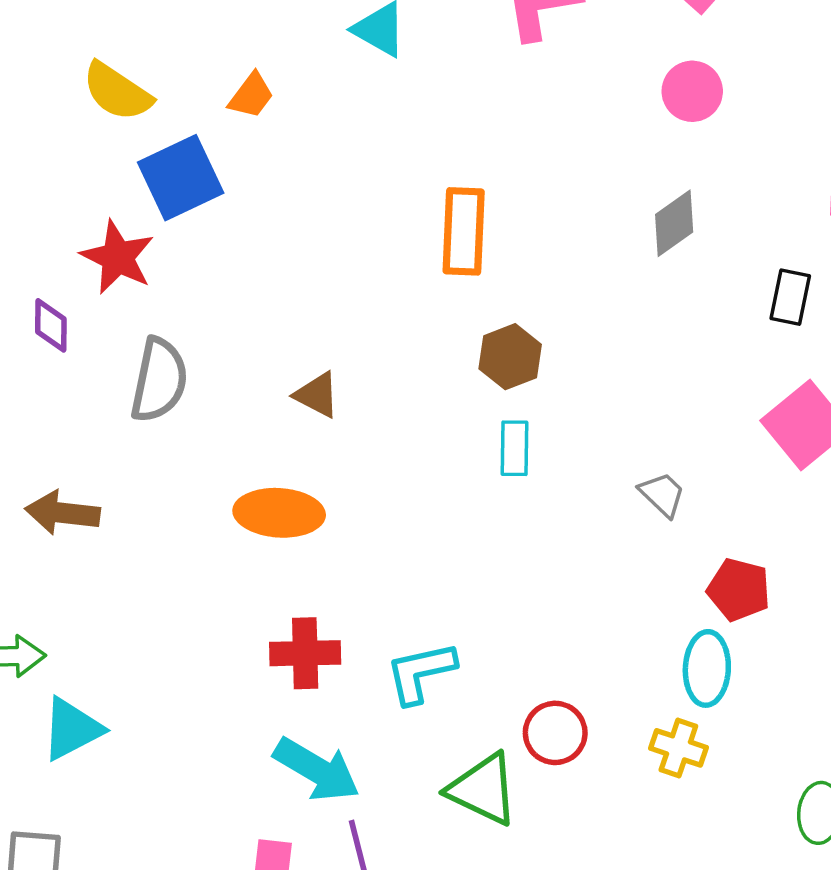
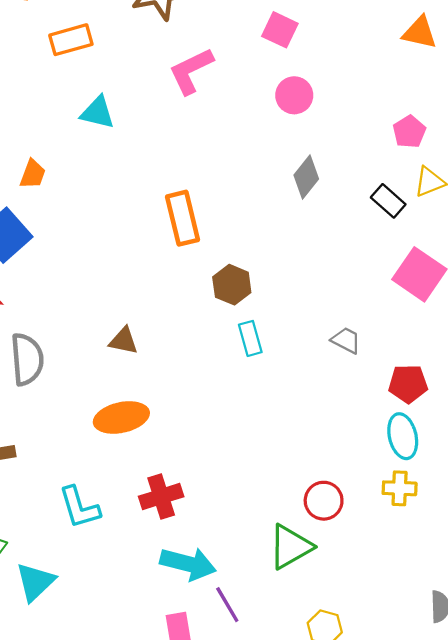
black rectangle: (790, 297) -> (388, 201), turned -44
cyan L-shape: (421, 673) -> (79, 507), moved, turned -78
green triangle: (483, 789) -> (290, 547), turned -39

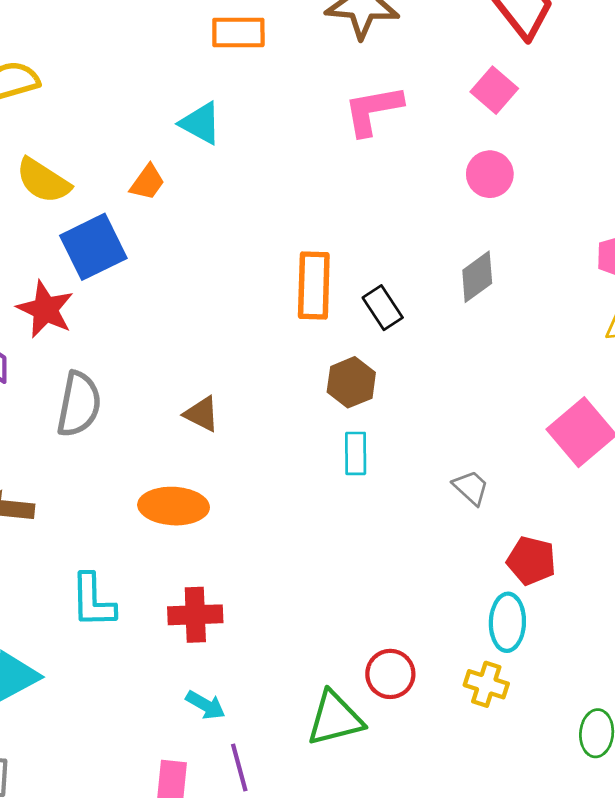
cyan triangle: (98, 113) -> (201, 123), moved
black rectangle: (388, 201) -> (383, 308), moved
cyan arrow: (188, 564) -> (206, 705), size x0.6

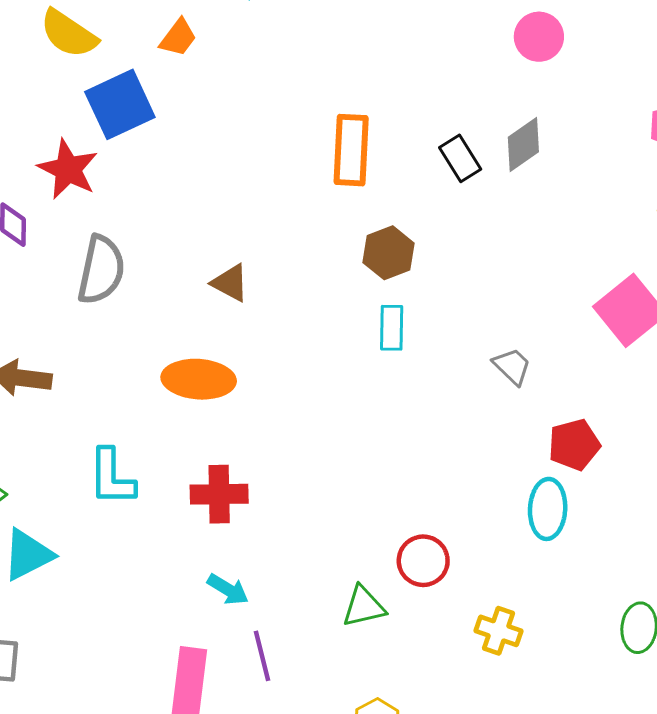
black rectangle: (383, 308) -> (460, 158), moved
red pentagon: (531, 561) -> (574, 445), turned -30
yellow cross: (486, 684) -> (498, 631), moved
green triangle: (335, 719) -> (364, 606), size x0.7

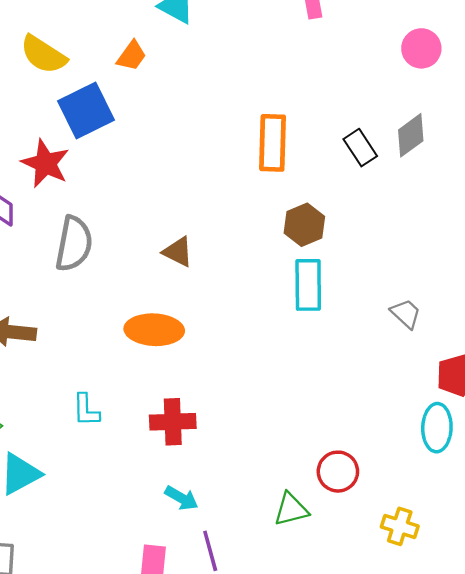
cyan rectangle: (392, 328) -> (308, 285), size x1.4
cyan L-shape: (112, 477) -> (86, 410), size x0.7

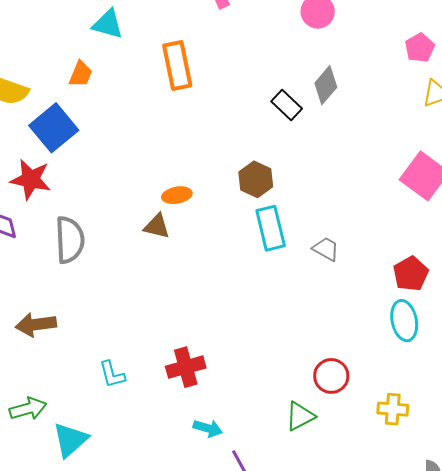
orange rectangle: (273, 143) -> (177, 66), moved
gray trapezoid: (406, 314) -> (326, 249), moved
orange ellipse: (154, 330) -> (177, 195), moved, size x0.6

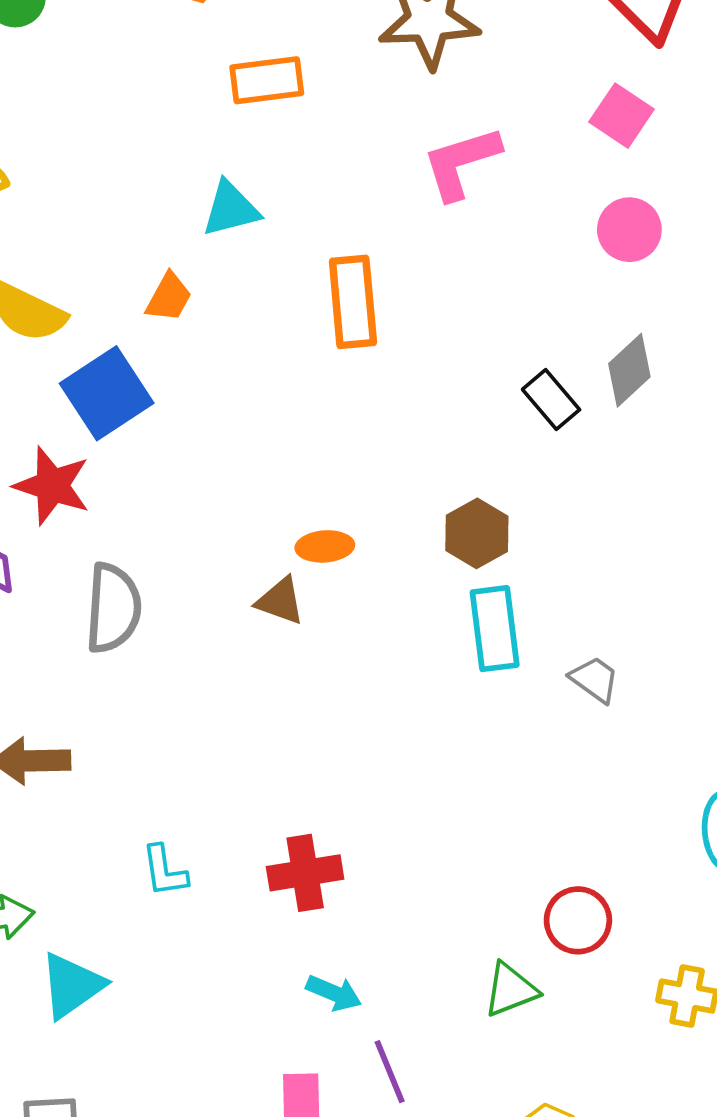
cyan triangle: (108, 24) -> (231, 209), turned -36

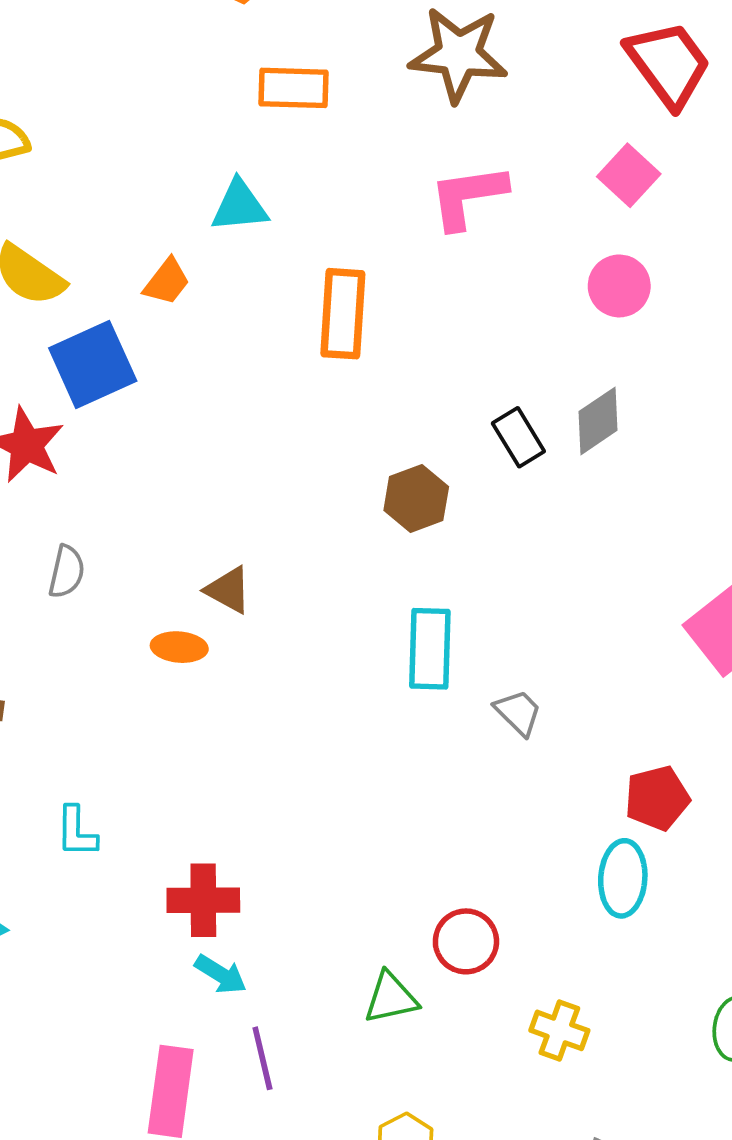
brown hexagon: (477, 533) -> (416, 498), moved
orange ellipse: (325, 546) -> (179, 647), moved
gray semicircle: (113, 608) -> (67, 572), size x0.6
red cross: (305, 873) -> (203, 900), moved

